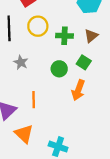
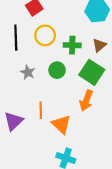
green square: (84, 62) -> (92, 72), size x1.6
green circle: (59, 69) -> (57, 70), moved
orange triangle: (24, 134) -> (61, 124), moved

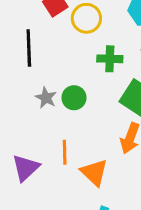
yellow circle: (45, 35) -> (86, 18), moved
green circle: (57, 70) -> (74, 98), moved

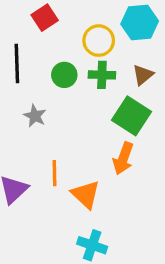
yellow circle: (86, 18) -> (99, 41), moved
green circle: (74, 98) -> (64, 75), moved

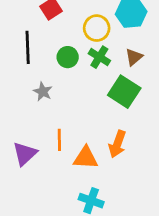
green cross: (102, 75) -> (99, 57), turned 30
orange arrow: (123, 158) -> (117, 144), moved
orange triangle: (86, 194) -> (86, 158), turned -40

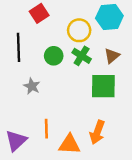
green square: (124, 92) -> (103, 86), turned -32

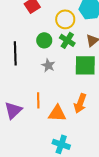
black line: (18, 47) -> (15, 53), moved
gray star: (32, 86) -> (48, 65), moved

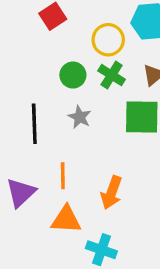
black line: (15, 53) -> (34, 124), moved
orange arrow: (80, 103) -> (112, 193), moved
orange triangle: (57, 113) -> (66, 219), moved

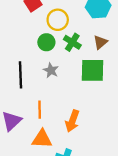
yellow circle: (108, 40) -> (58, 20), moved

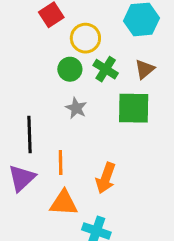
black line: (21, 75) -> (29, 135), moved

